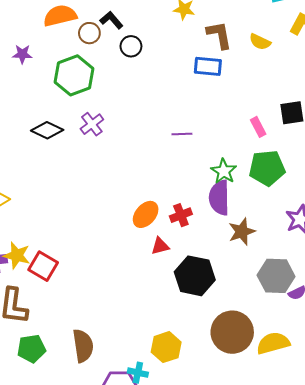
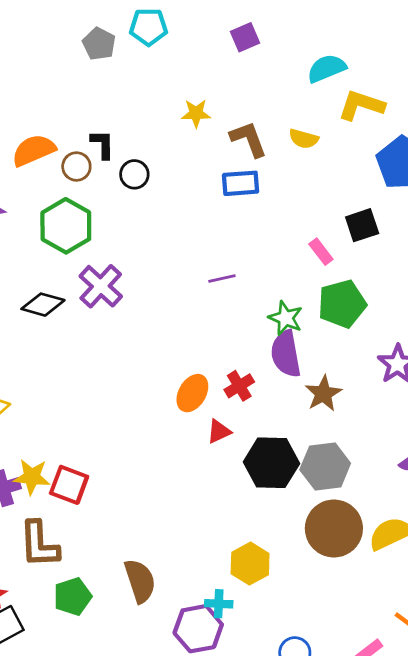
black L-shape: (111, 20) -> (102, 144), turned 50
purple cross: (92, 124) -> (101, 286), size x1.4
gray hexagon: (276, 276) -> (325, 467), moved

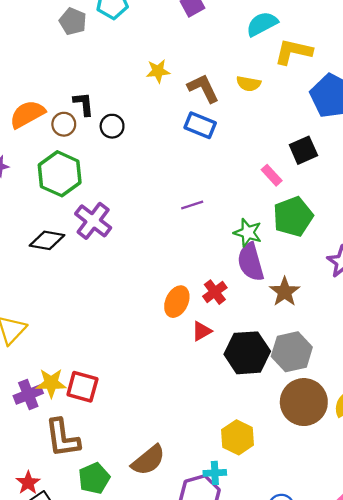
blue rectangle: (241, 183) -> (200, 125), turned 32
brown semicircle: (140, 581) -> (148, 460), turned 75

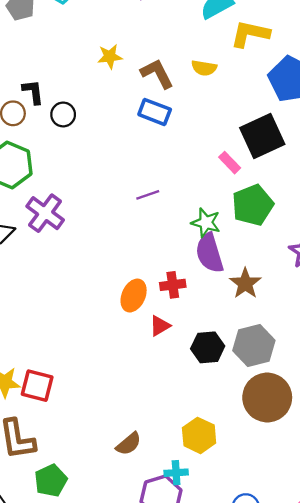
black square: (303, 150) -> (262, 136), size x1.5
red cross: (215, 292) -> (173, 285), turned 30
black hexagon: (247, 353) -> (208, 347), size x0.7
brown semicircle: (148, 460) -> (129, 444), moved, size x0.7

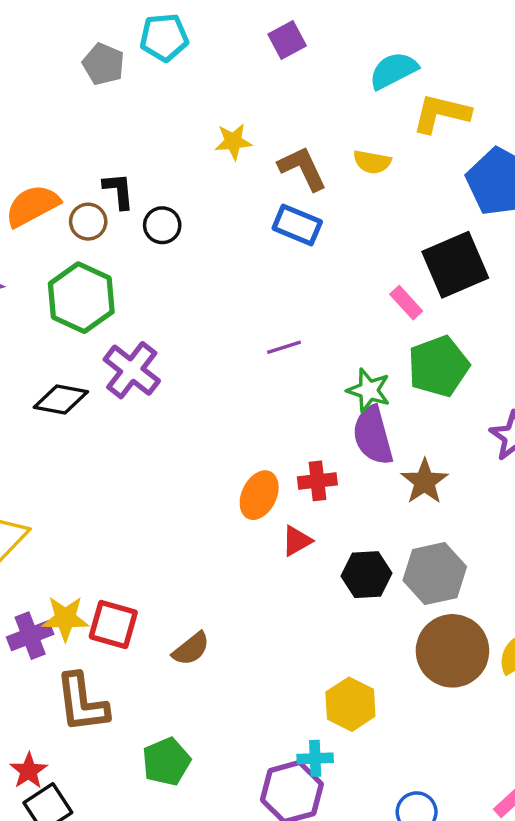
brown semicircle: (129, 444) -> (191, 649), moved
green pentagon: (51, 480) -> (166, 762), moved

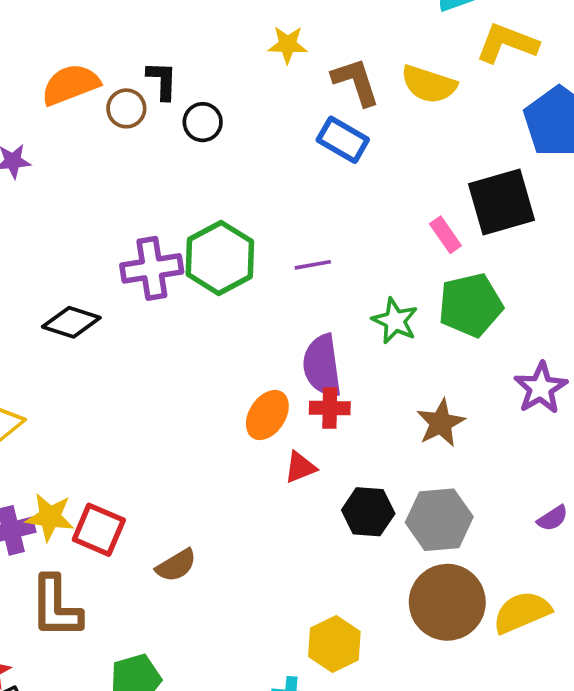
yellow semicircle: (372, 162) -> (429, 84), size x1.4
green hexagon: (81, 298) -> (220, 258), moved
purple cross: (132, 370) -> (152, 268), turned 36
black diamond: (61, 400) -> (71, 322), moved
purple semicircle: (373, 435) -> (322, 366), moved

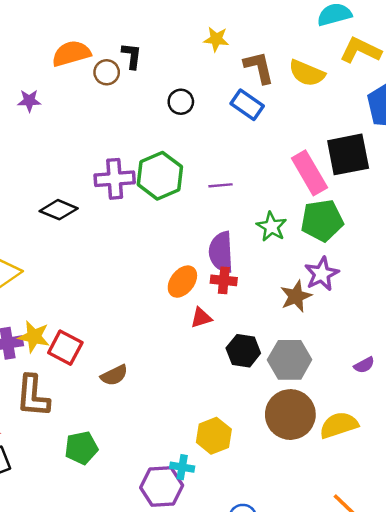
black circle: (203, 122) -> (181, 102), moved
pink rectangle: (445, 235) -> (309, 173), size x1.8
purple star: (541, 388) -> (322, 274), moved

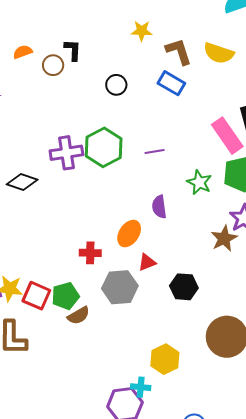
orange semicircle: (71, 53) -> (23, 52), size x0.6
purple semicircle: (221, 252) -> (159, 207), size x0.7
red cross: (224, 280) -> (90, 253), moved
gray hexagon: (290, 360) -> (120, 287), moved
green pentagon: (81, 448) -> (65, 296), moved

